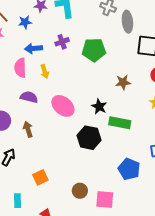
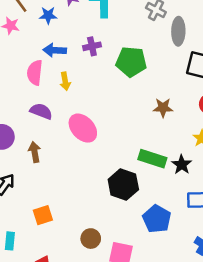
black star: (99, 107) -> (182, 165), moved
black hexagon: (89, 138) -> (123, 184), moved

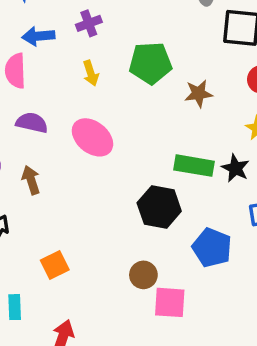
green pentagon: (131, 62) -> (150, 63), moved
yellow arrow: (65, 81) -> (91, 73), moved
brown circle: (91, 239) -> (143, 275), moved

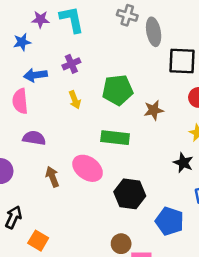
pink ellipse: (92, 137) -> (88, 168), moved
green rectangle: (194, 166) -> (115, 138), moved
brown arrow: (31, 180) -> (52, 177), moved
orange square: (55, 265) -> (38, 241), moved, turned -30

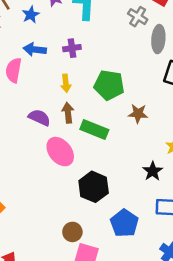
blue star: (22, 42) -> (31, 15), turned -30
purple semicircle: (34, 138) -> (39, 118), moved
brown arrow: (52, 177) -> (68, 113), moved

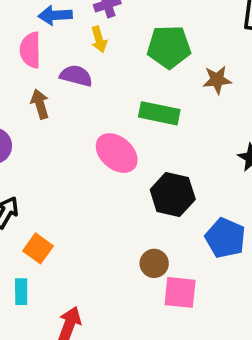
yellow arrow: (66, 83) -> (99, 39), moved
brown arrow: (68, 113) -> (40, 104), moved
purple semicircle: (39, 118) -> (76, 76), moved

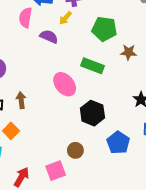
yellow arrow: (99, 39) -> (65, 18), turned 48
brown arrow: (40, 104) -> (21, 100), moved
pink square: (180, 292) -> (56, 171), moved, turned -36

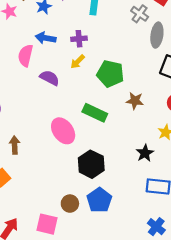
yellow arrow: (65, 18) -> (78, 62), moved
blue pentagon: (118, 143) -> (99, 200), moved
pink square: (56, 171) -> (47, 224), turned 30

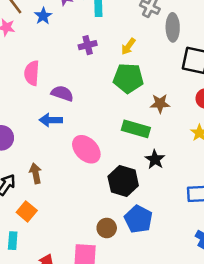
blue arrow: (46, 38) -> (51, 120), moved
yellow arrow: (78, 62) -> (128, 46), moved
green rectangle: (95, 113) -> (136, 129), moved
black star: (145, 153) -> (155, 159), moved

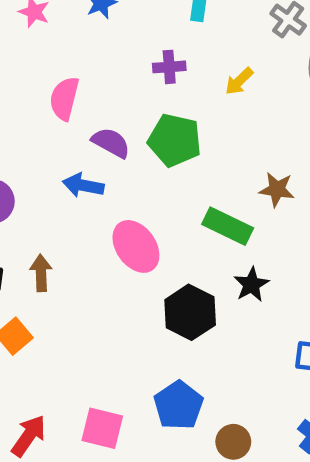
green pentagon: (128, 78) -> (175, 140), moved
blue pentagon: (138, 219) -> (179, 405), moved
brown circle: (107, 228) -> (233, 442), moved

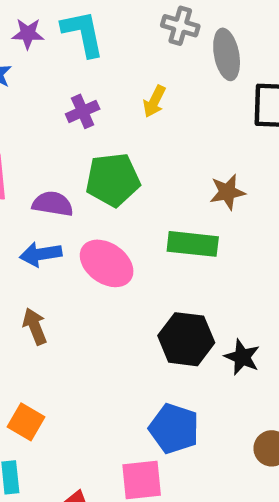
pink ellipse: (136, 246) -> (107, 263), moved
brown arrow: (41, 273) -> (35, 326), moved
black star: (251, 284) -> (242, 357), moved
blue pentagon: (179, 405) -> (174, 428), moved

